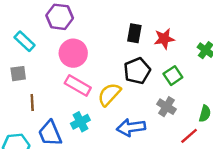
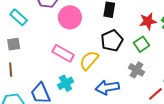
red star: (164, 39) -> (148, 21), moved
pink circle: (73, 53) -> (70, 17), moved
brown line: (32, 102) -> (11, 70), moved

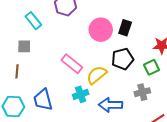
pink circle: (70, 17) -> (101, 30), moved
gray cross: (136, 70) -> (142, 92), turned 35
cyan cross: (66, 83) -> (81, 94), moved

